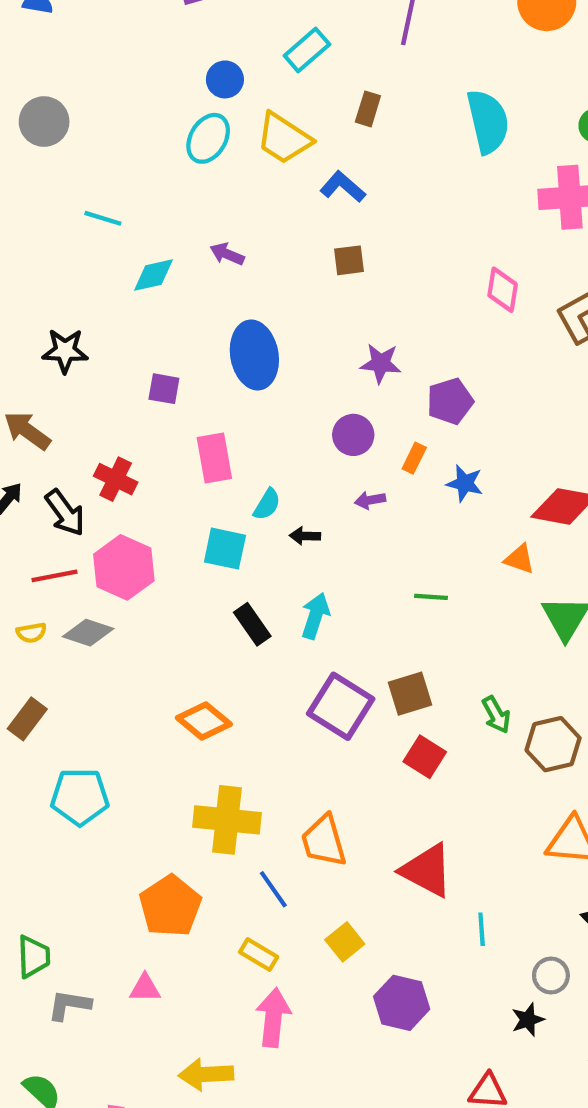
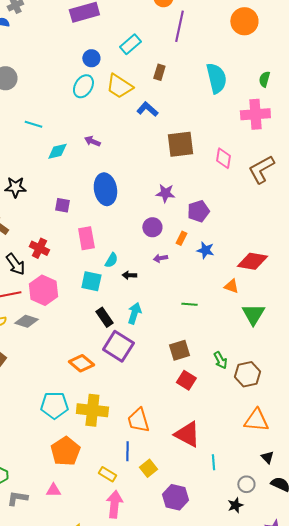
brown square: (349, 260) -> (180, 144), moved, size x1.8
purple square: (341, 706) -> (118, 346), moved
cyan pentagon: (80, 797) -> (54, 405), moved
blue line: (273, 889) -> (127, 451), moved, turned 36

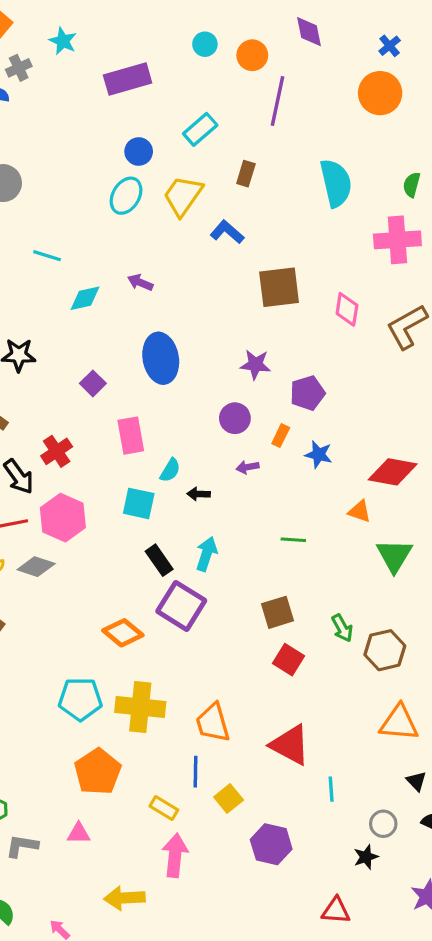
yellow trapezoid: (119, 86) -> (183, 196), turned 92
purple square: (62, 205) -> (93, 383), turned 35
red cross: (39, 248) -> (57, 451), turned 30

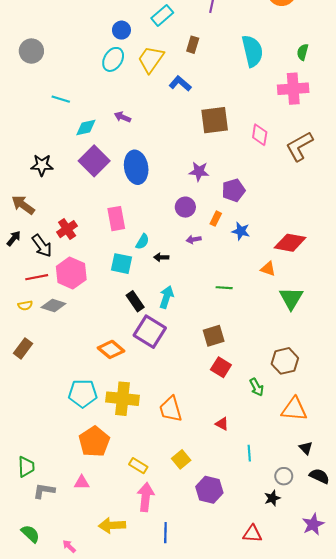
purple square: (93, 383) -> (94, 161), moved, size x1.8
green arrow: (342, 628) -> (257, 387), moved
red triangle: (290, 745) -> (222, 424), size x0.5
blue line: (195, 772) -> (165, 533), moved

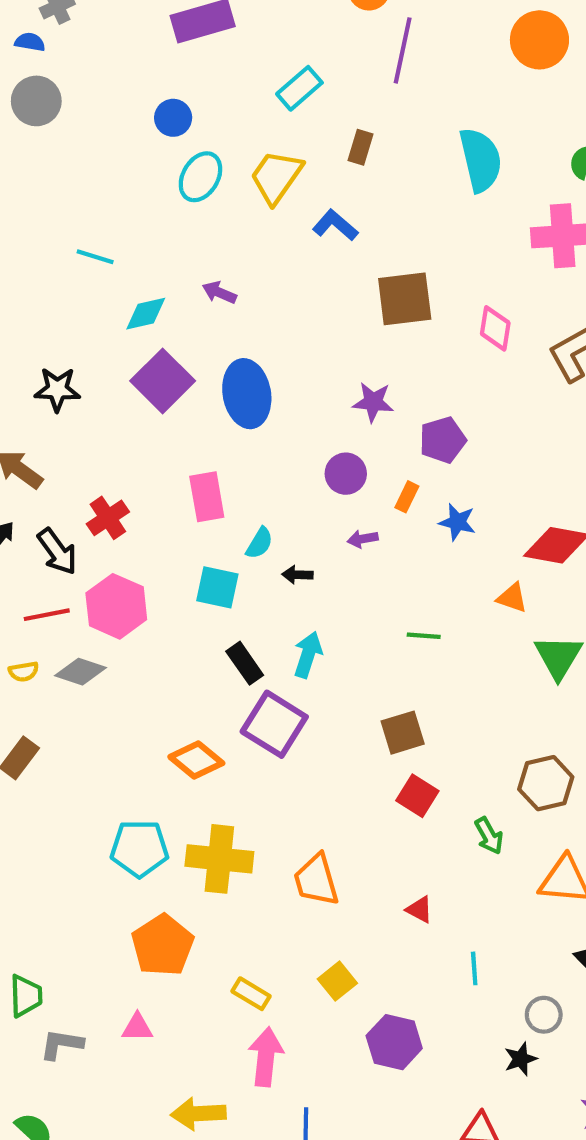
blue circle: (121, 30) -> (173, 118), moved
gray circle: (31, 51) -> (36, 101), moved

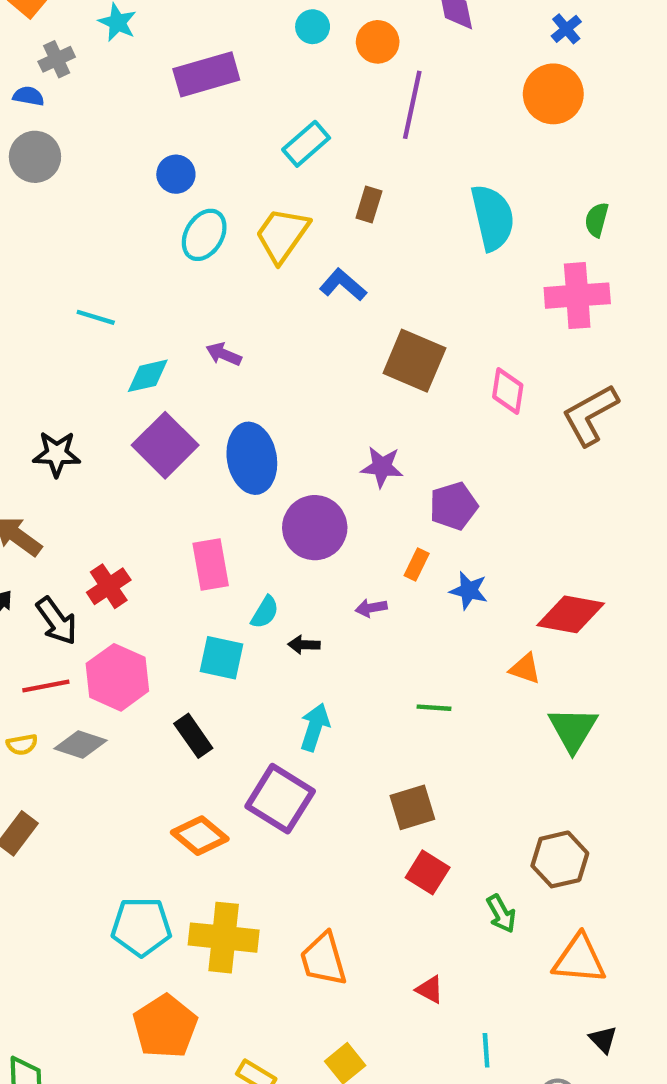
brown square: (405, 299) -> (414, 361), turned 30
purple circle: (346, 474) -> (315, 528), moved, size x1.5
black rectangle: (245, 663) -> (193, 736), moved

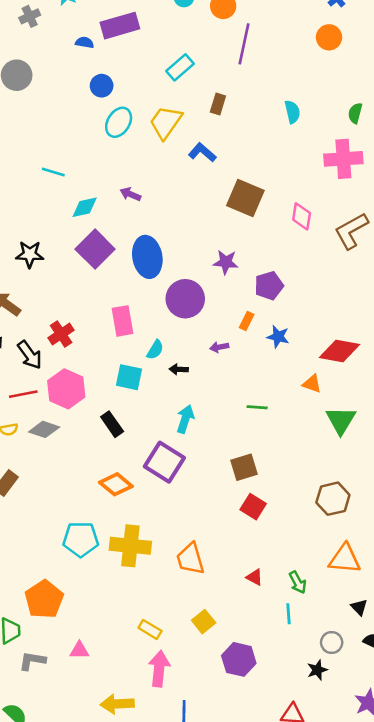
orange circle: (553, 94) -> (329, 37), size x0.7
blue semicircle: (28, 96) -> (85, 43), moved
cyan semicircle: (493, 218) -> (292, 112), size x0.6
green arrow: (501, 914) -> (298, 582), moved
orange pentagon: (165, 1026) -> (44, 599), moved

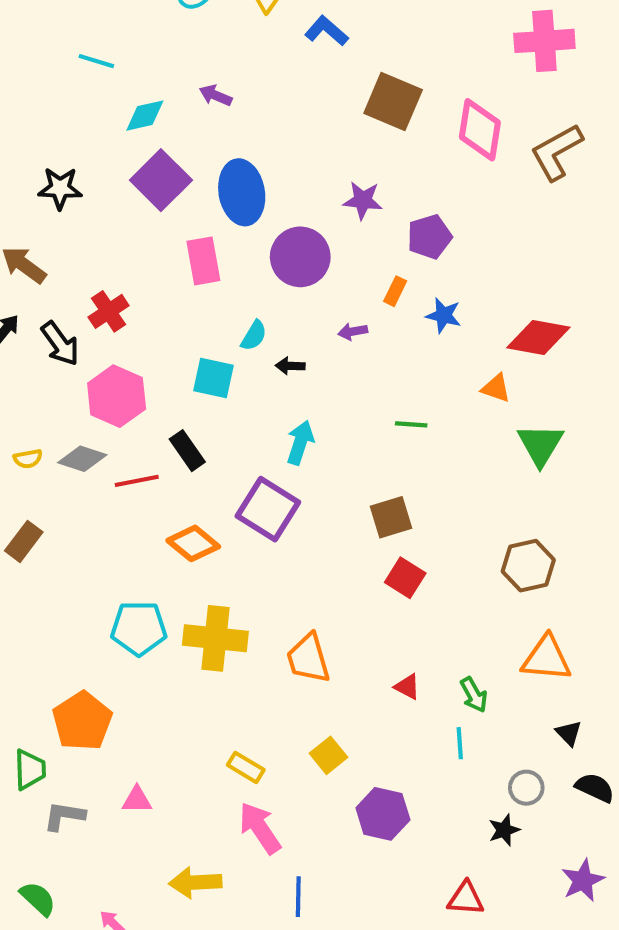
pink diamond: (302, 216) -> (480, 130), size x1.4
pink rectangle: (122, 321) -> (203, 261), moved
red line: (23, 394) -> (137, 481), moved
pink arrow: (159, 669) -> (260, 828), turned -40

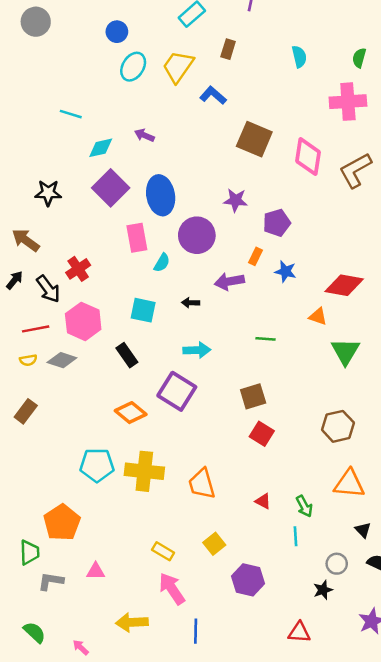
purple arrow: (353, 332) -> (229, 281), size x1.6
cyan semicircle: (254, 336) -> (162, 263), moved
cyan arrow: (300, 443) -> (197, 350), turned 70
red line: (137, 481) -> (36, 329), moved

